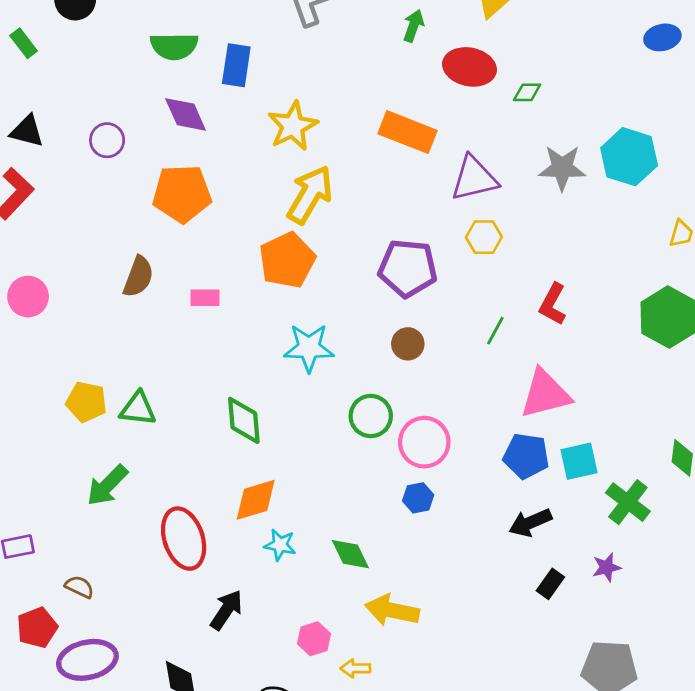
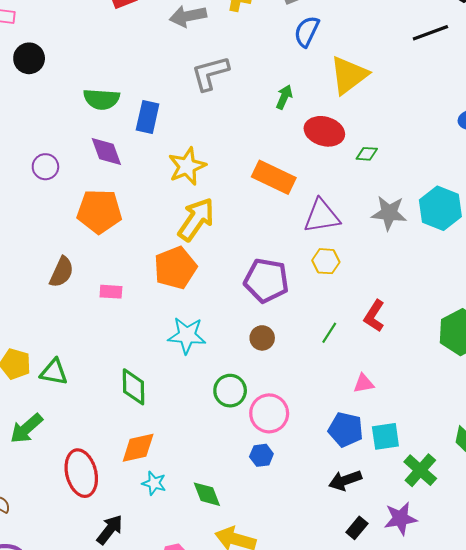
pink triangle: (545, 394) -> (364, 383), size x0.5
purple star: (607, 567) -> (400, 519), size x1.5

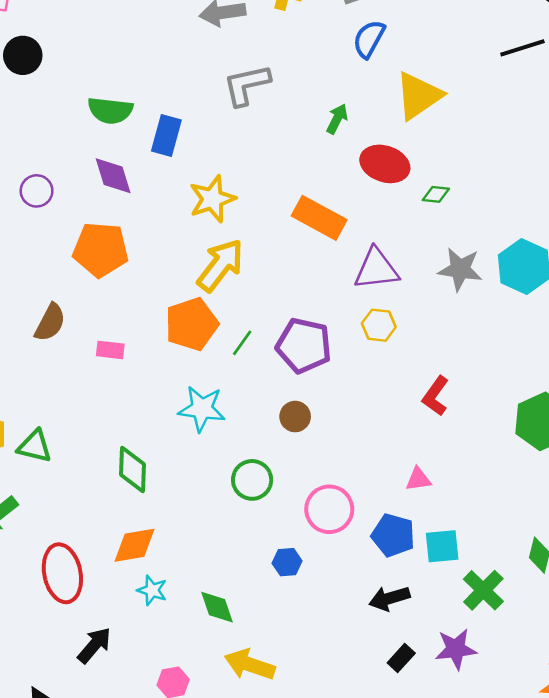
green line: (329, 333) -> (242, 343), moved
pink circle: (269, 413) -> (329, 509), moved

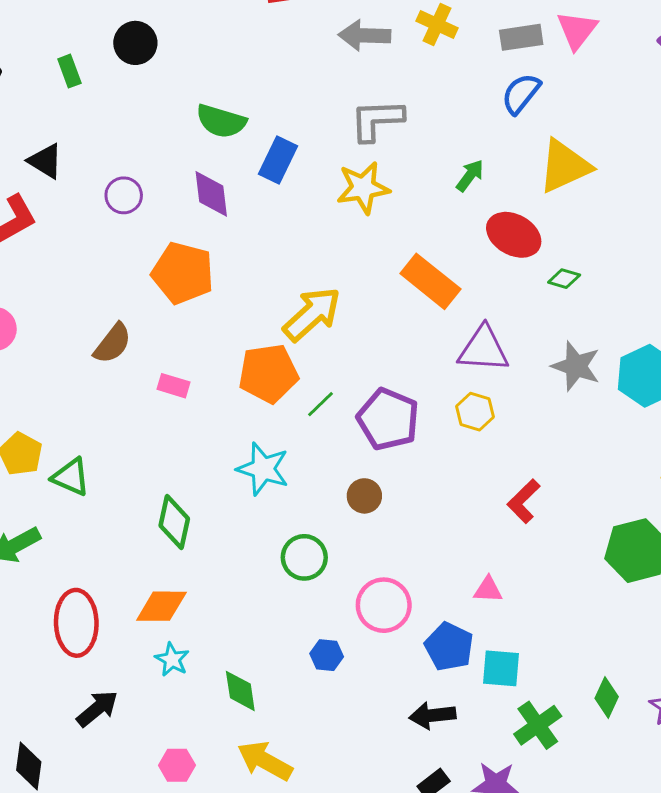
yellow star: (212, 199) -> (363, 188), moved

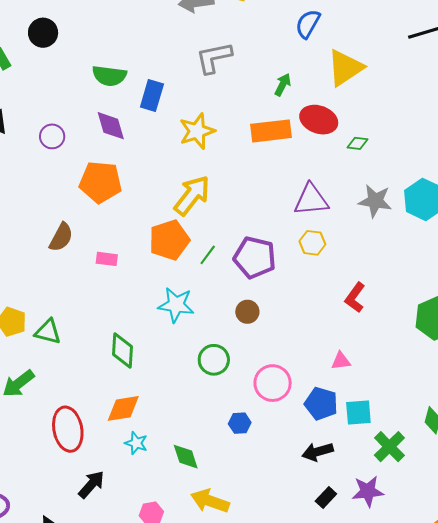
yellow star: (363, 188) -> (197, 131), moved
orange rectangle: (430, 281) -> (271, 131), moved, turned -36

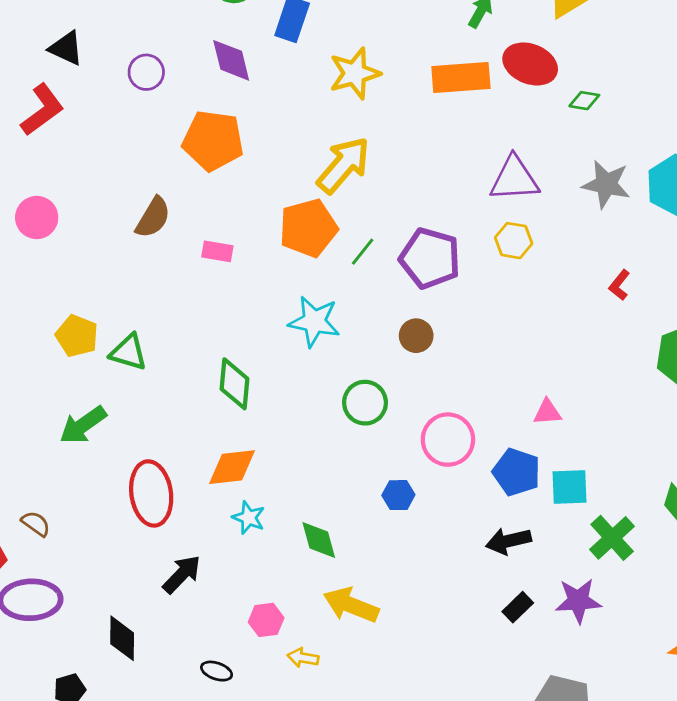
red L-shape: (355, 298) -> (619, 285), moved, size x0.7

